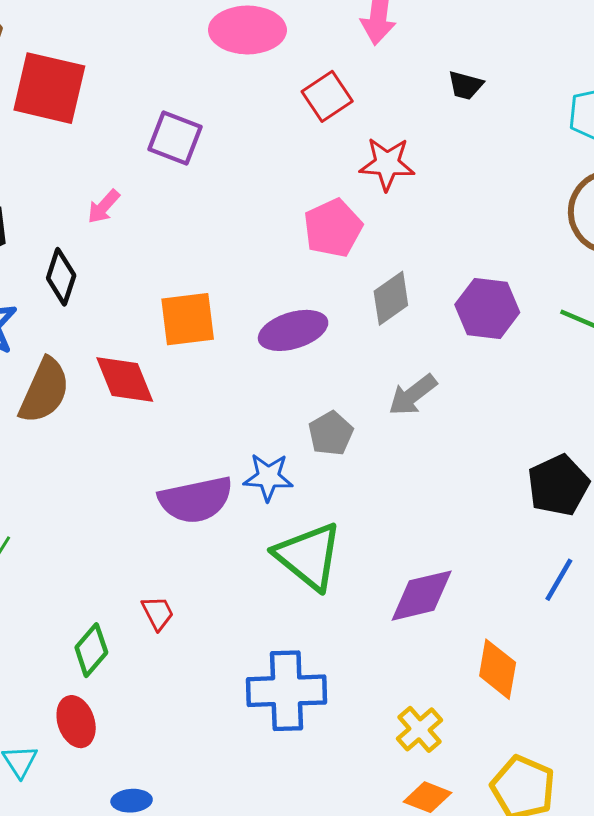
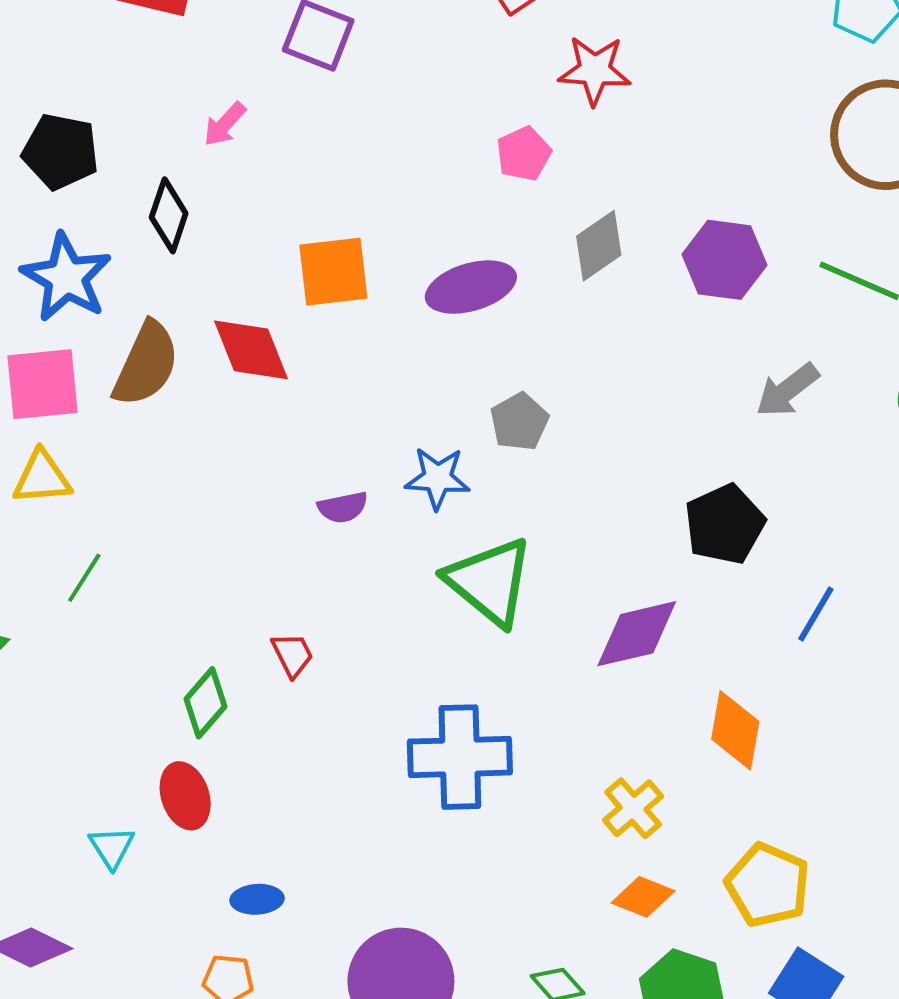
pink pentagon: (333, 228) -> (524, 154), size x0.7
gray arrow: (413, 395) -> (787, 390), moved
black pentagon: (558, 485) -> (725, 524), moved
purple semicircle: (196, 500) -> (343, 507), size x0.5

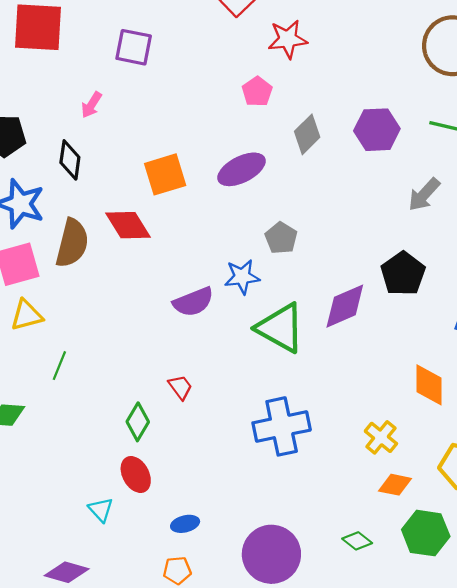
purple semicircle: (343, 507) -> (193, 302), size x1.5
purple diamond: (637, 634) -> (345, 306), moved

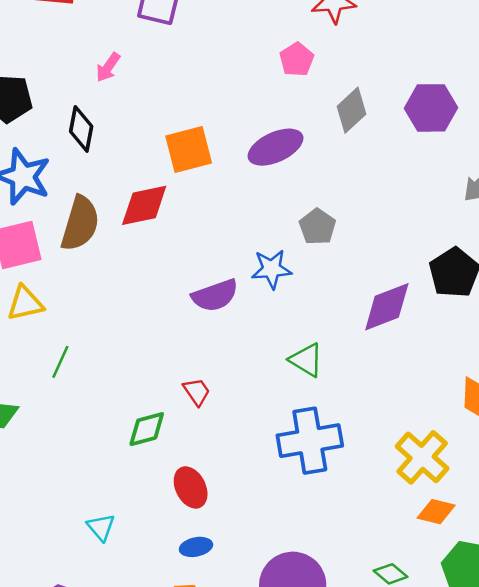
red diamond: (128, 225) -> (144, 205), turned -72
green triangle: (281, 328) -> (306, 360), moved, size x0.6
green diamond: (138, 422) -> (147, 429), turned 42
yellow cross: (381, 437) -> (422, 457), size x1.4
red ellipse: (136, 475) -> (191, 487), moved

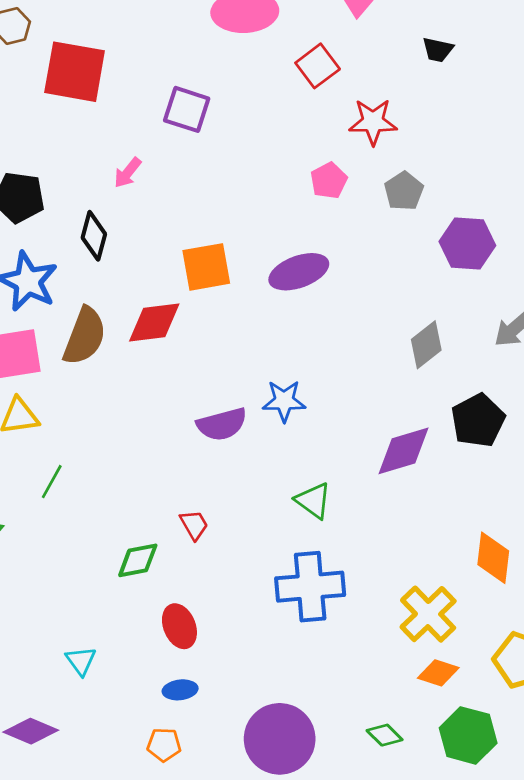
gray diamond: (352, 110) -> (426, 345), moved
gray pentagon: (317, 227) -> (404, 191), moved

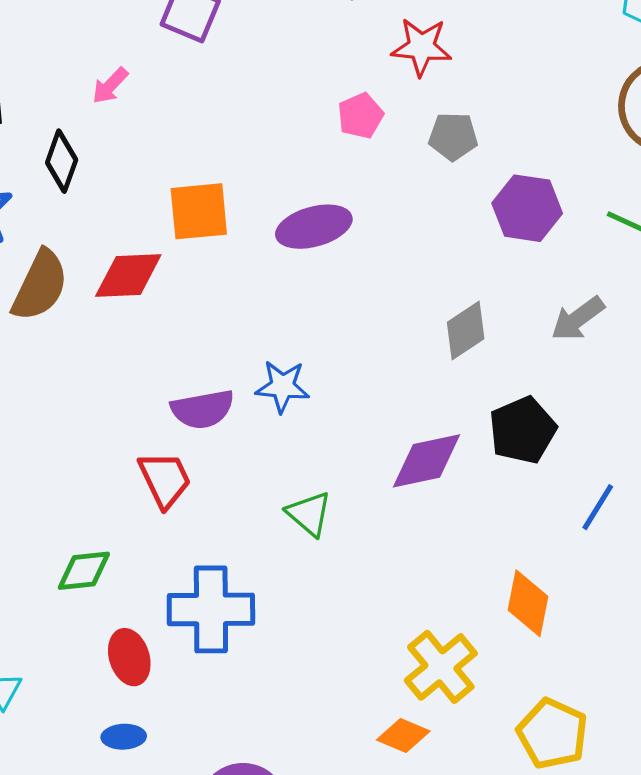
gray pentagon: (404, 191) -> (453, 136), turned 30
red trapezoid: (194, 525) -> (165, 479), moved, size x1.5
blue cross: (310, 587) -> (211, 609), moved
orange diamond: (438, 673) -> (403, 735), moved

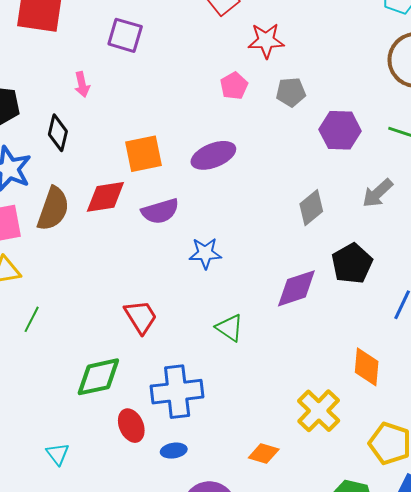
pink arrow: (110, 86) -> (82, 84), turned -50
purple semicircle: (203, 409) -> (160, 211), moved
green diamond: (84, 571) -> (98, 377), size x1.4
orange diamond: (403, 735) -> (264, 454), moved
blue ellipse: (124, 737) -> (174, 451), moved

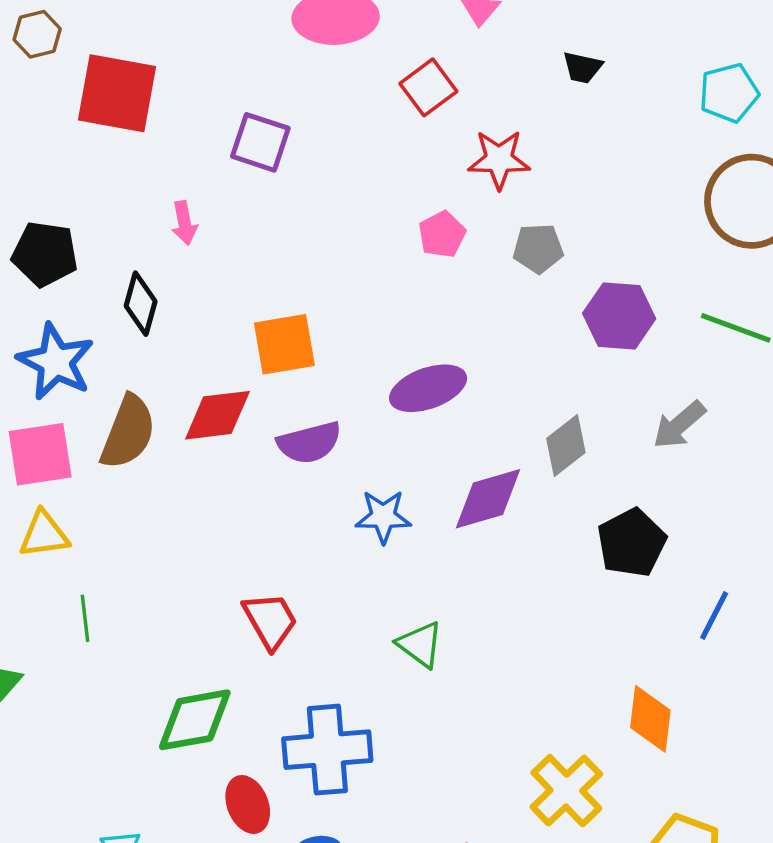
purple ellipse: (213, 155) -> (428, 388), moved
purple diamond: (296, 288) -> (488, 499), moved
green line: (32, 319) -> (85, 618), turned -36

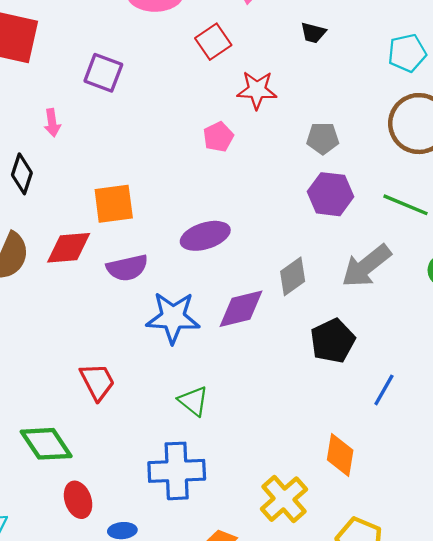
gray pentagon: (538, 248) -> (323, 138), moved
gray arrow: (679, 425) -> (366, 266), size x1.4
blue star: (383, 517) -> (173, 317), size x1.5
green diamond: (195, 720) -> (46, 444), turned 64
blue cross: (327, 750) -> (177, 471), moved

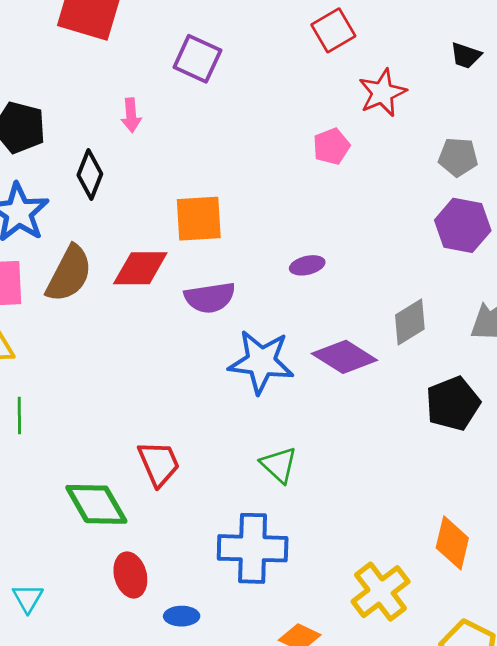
black trapezoid: (313, 33) -> (466, 55), moved
red star: (257, 90) -> (382, 93), turned -30
purple ellipse: (205, 236) -> (307, 265), size x0.6
purple diamond: (241, 309) -> (344, 357), turned 42
red trapezoid: (97, 382) -> (159, 463), moved

